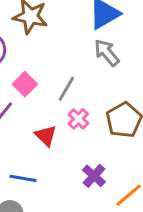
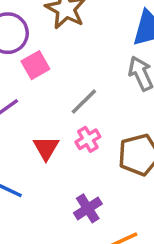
pink square: (25, 84) -> (35, 65), moved

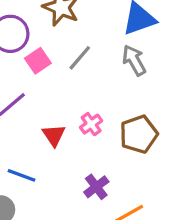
gray line: (84, 102) -> (80, 58), moved

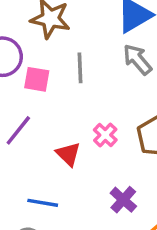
gray line: (80, 58) -> (80, 68), turned -32
pink square: (38, 61) -> (37, 79), turned -35

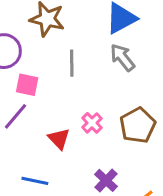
pink square: (37, 79) -> (27, 85), moved

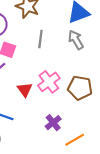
pink cross: (92, 123) -> (49, 82), size x1.5
brown pentagon: (138, 125) -> (80, 88), turned 30

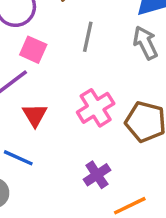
red triangle: (25, 90) -> (35, 115), moved

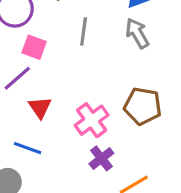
pink cross: (96, 108) -> (92, 120), moved

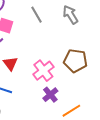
gray line: (84, 31) -> (36, 15), turned -36

